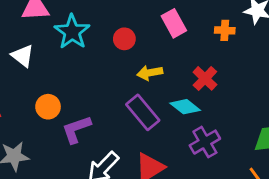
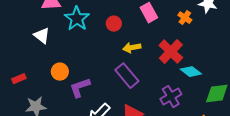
orange cross: (225, 30) -> (185, 18), turned 32
red cross: (205, 78) -> (171, 52), size x1.4
cyan diamond: (185, 107) -> (191, 72), moved

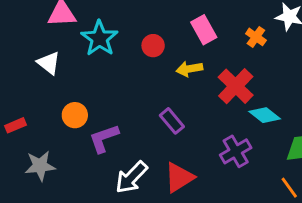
yellow arrow: (132, 48) -> (189, 69), moved
purple rectangle: (127, 76) -> (172, 121), size x0.7

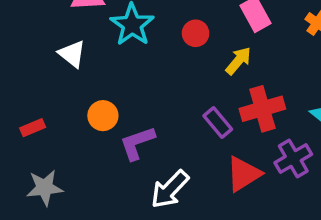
yellow arrow: (189, 69) -> (238, 61), turned 140
red cross: (236, 86) -> (262, 109), moved, turned 30
gray star: (40, 166) -> (45, 188), moved
red triangle: (179, 177) -> (244, 174), moved

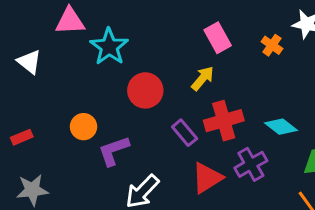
red circle: (196, 33) -> (145, 90), moved, size x1.5
white triangle: (72, 54) -> (29, 62), moved

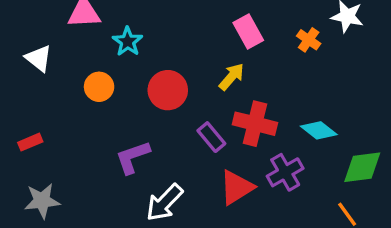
cyan star: (109, 47) -> (128, 42), size x0.7
red cross: (224, 121) -> (255, 124), turned 30
orange circle: (84, 127) -> (99, 87), moved

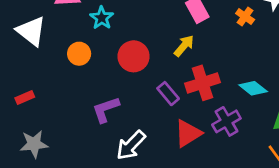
white triangle: (39, 58) -> (31, 31), size x1.4
red cross: (255, 124) -> (203, 83), turned -32

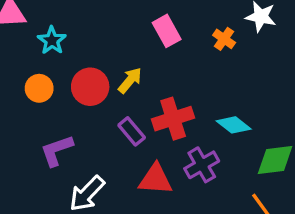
yellow arrow: (184, 46) -> (130, 80), moved
orange circle: (79, 54) -> (39, 88), moved
red triangle: (188, 133) -> (156, 179), turned 36

